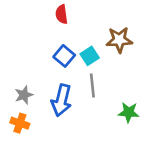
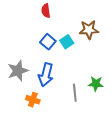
gray line: (92, 86) -> (75, 93), moved
gray star: (24, 95) -> (18, 71), size x1.5
orange cross: (20, 123) -> (33, 100), moved

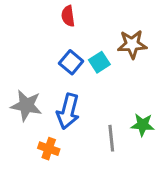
gray star: (18, 71) -> (26, 105), turned 30

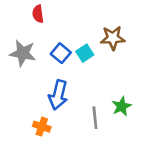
red semicircle: (68, 16) -> (38, 14), moved
gray star: (26, 105) -> (23, 53), moved
green star: (143, 125) -> (122, 106), turned -30

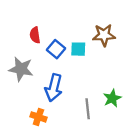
red semicircle: (38, 14) -> (35, 35), moved
gray star: (23, 53) -> (21, 69), moved
cyan square: (85, 53) -> (78, 49), turned 35

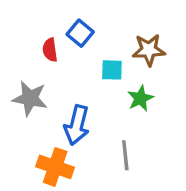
blue square: (56, 49) -> (80, 33), moved
green star: (112, 98) -> (140, 98), moved
orange cross: (38, 117) -> (55, 167), size x1.5

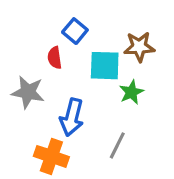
red semicircle: (50, 50) -> (55, 58), moved
cyan square: (112, 70) -> (105, 66), size x1.5
gray line: (125, 155) -> (117, 145), turned 32

